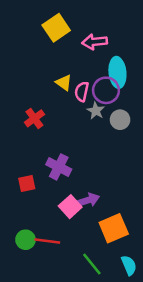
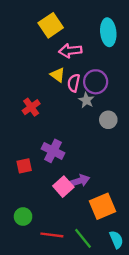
pink arrow: (94, 42) -> (70, 51), moved
cyan ellipse: (117, 72) -> (108, 32), moved
gray circle: (120, 120) -> (108, 120), moved
red line: (47, 241) -> (52, 235), moved

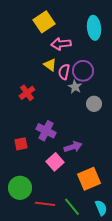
purple arrow: (79, 181) -> (73, 147), moved
green circle: (23, 217) -> (20, 188), size x1.5

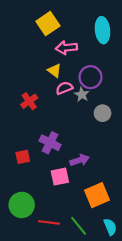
pink semicircle: (64, 72) -> (64, 88), moved, turned 56
pink square: (55, 162) -> (60, 177), turned 30

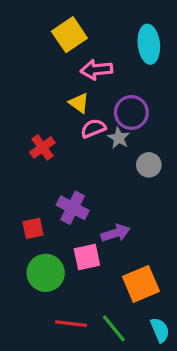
green circle: (22, 205) -> (46, 273), moved

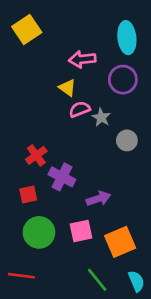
yellow square: (69, 35) -> (27, 30), moved
purple circle: (131, 112) -> (123, 80), moved
red cross: (42, 147) -> (36, 155), moved
pink square: (87, 257) -> (81, 231), moved
red line: (71, 324) -> (21, 276), moved

